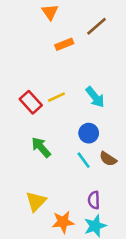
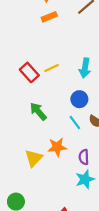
orange rectangle: (64, 44) -> (49, 17), moved
cyan arrow: (95, 97) -> (85, 68), turned 48
orange star: (63, 222) -> (57, 147), moved

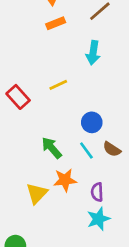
cyan arrow: (85, 68) -> (93, 53), moved
red rectangle: (29, 72) -> (18, 97), moved
green arrow: (38, 111) -> (52, 148), moved

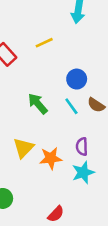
orange star: (65, 180) -> (51, 158), moved

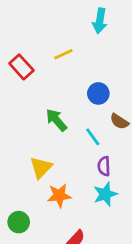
cyan line: (71, 106) -> (93, 137), moved
orange star: (51, 158) -> (59, 196), moved

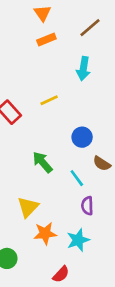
cyan star: (105, 194) -> (78, 240), moved

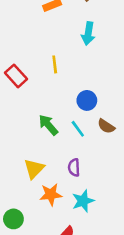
yellow line: (49, 100) -> (55, 64), turned -72
cyan line: (77, 178) -> (78, 129), moved
purple semicircle: (87, 206) -> (74, 167), moved

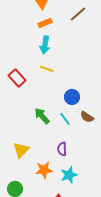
cyan arrow: (88, 33) -> (45, 45), moved
yellow line: (55, 64) -> (47, 69), turned -64
yellow triangle: (34, 169) -> (21, 150), moved

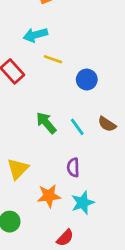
cyan arrow: (45, 45) -> (35, 35), moved, turned 66
blue circle: (72, 97) -> (87, 80), moved

